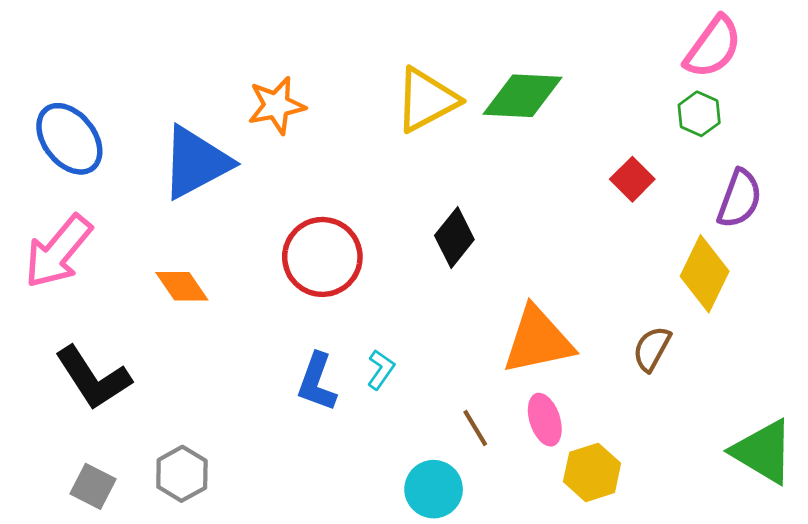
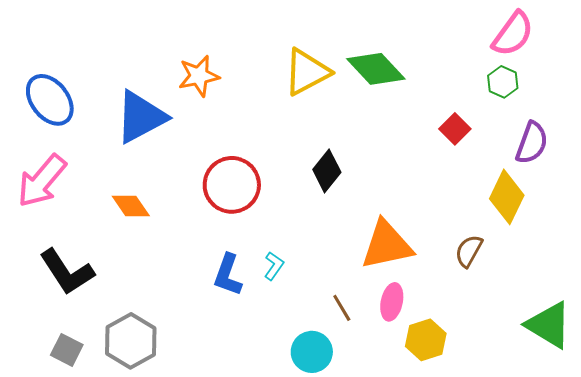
green diamond: (523, 96) -> (376, 69), turned 44
pink ellipse: (545, 420) -> (392, 302), turned 30
gray hexagon: (182, 474) -> (131, 341), size x1.4

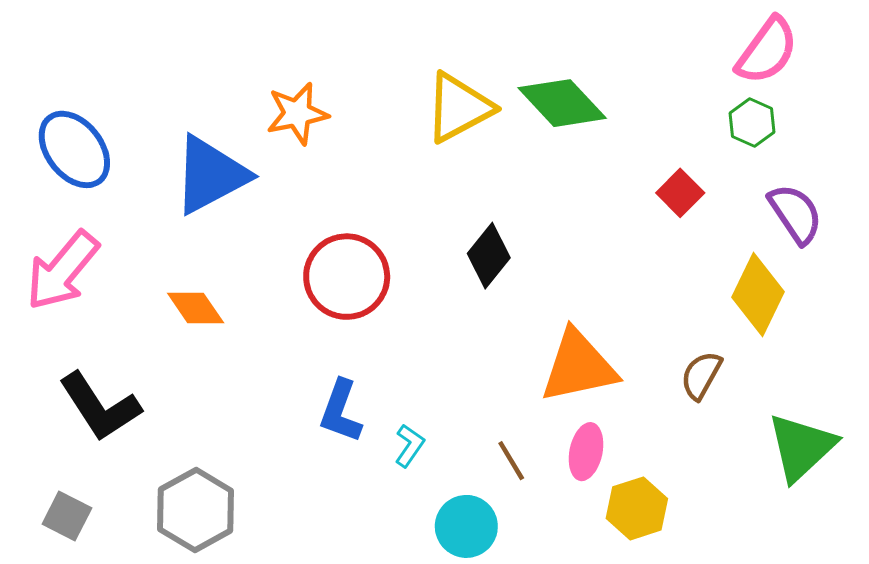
purple semicircle: (532, 143) -> (795, 214), turned -54
cyan L-shape: (274, 266) -> (409, 446), moved
green triangle: (549, 325) -> (801, 447), moved, turned 46
gray square: (67, 350) -> (67, 516), moved

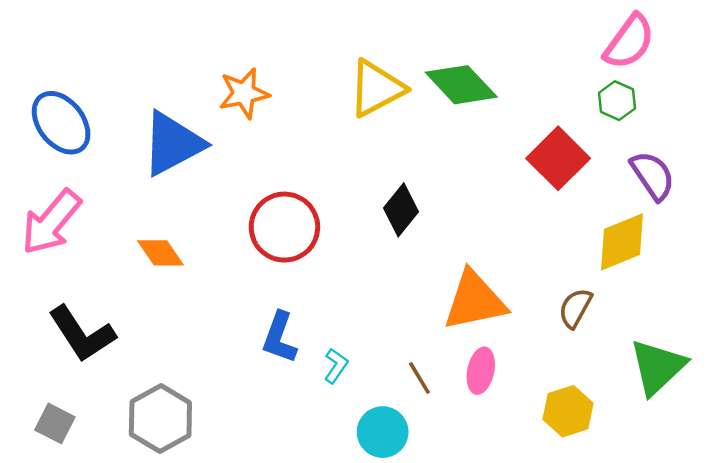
red square: (680, 193) -> (558, 158), size x1.6
yellow diamond: (758, 295) -> (622, 242), turned 42
yellow hexagon: (637, 508) -> (568, 411), moved

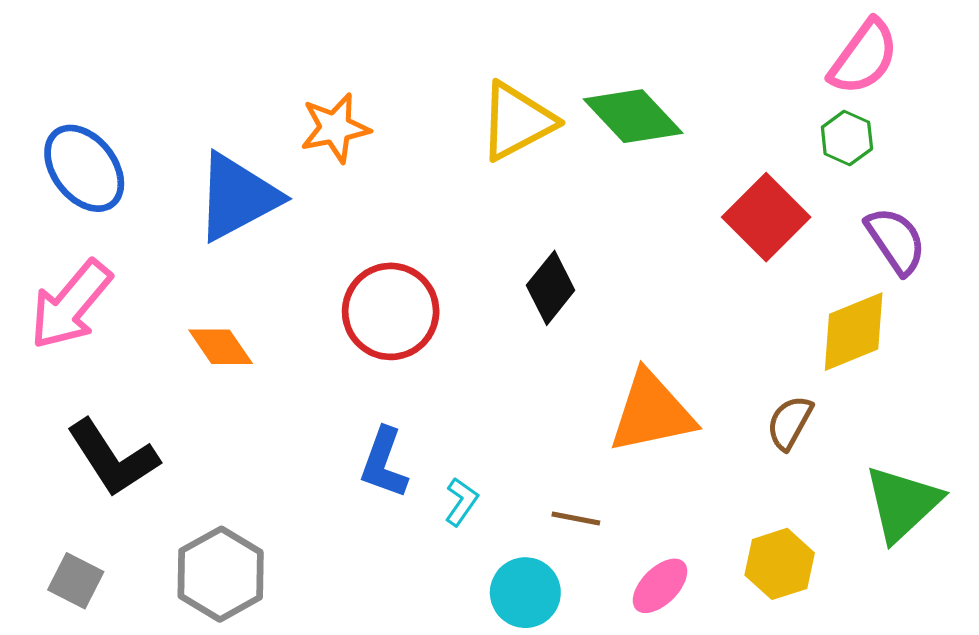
pink ellipse: (481, 371) -> (660, 586), moved, turned 33
brown line: (419, 378) -> (576, 519), turned -48

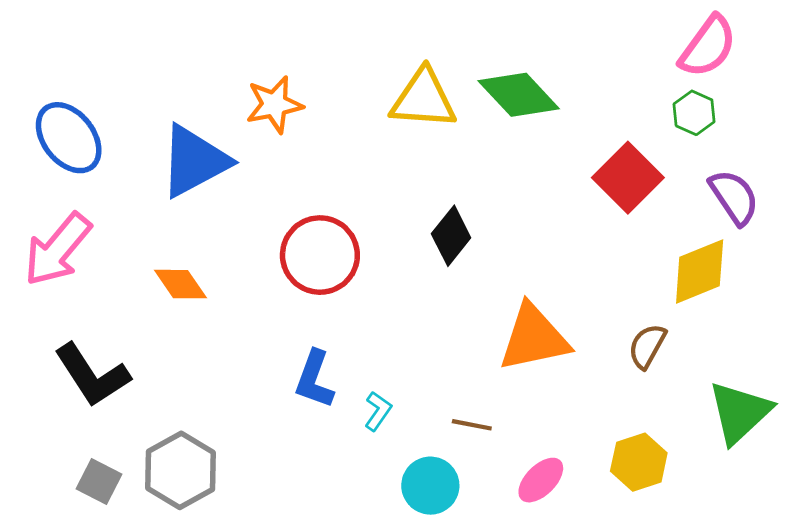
yellow triangle: (517, 121) -> (423, 99), turned 32
gray square: (76, 581) -> (99, 481), moved

